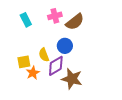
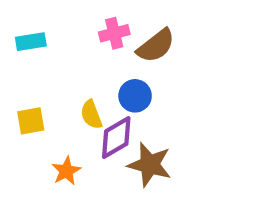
cyan rectangle: (26, 20) -> (31, 42), moved, turned -72
yellow square: (24, 62) -> (31, 121), moved
orange star: (33, 73) -> (66, 171), moved

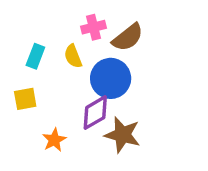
cyan rectangle: (31, 42) -> (35, 56), moved, turned -60
blue circle: (135, 96) -> (111, 78), size x1.5
yellow semicircle: (91, 115) -> (73, 56), moved

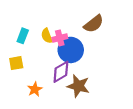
pink cross: (94, 27) -> (60, 38), moved
brown semicircle: (128, 37) -> (94, 24), moved

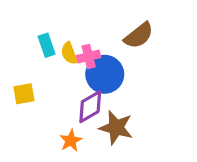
cyan rectangle: (23, 36) -> (47, 45), moved, turned -40
orange star: (35, 89) -> (71, 141), moved

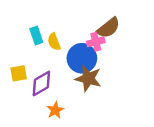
pink cross: (89, 56) -> (96, 42), moved
purple diamond: (90, 107) -> (41, 84), moved
brown star: (116, 128) -> (88, 78), moved

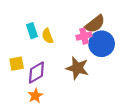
blue circle: (82, 58) -> (102, 44), moved
orange star: (55, 110) -> (35, 96), moved

